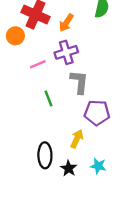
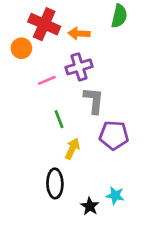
orange arrow: (66, 23) -> (79, 33), turned 60
yellow arrow: (77, 139) -> (72, 149), moved
black star: (69, 168) -> (90, 206), moved

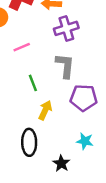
purple cross: (79, 67) -> (66, 28), moved
cyan star: (115, 196) -> (85, 141), moved

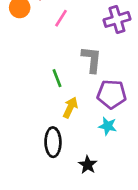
purple cross: (66, 28) -> (117, 19), moved
pink line: (22, 47) -> (61, 18), moved, turned -35
cyan star: (85, 141) -> (108, 126), moved

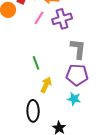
purple cross: (117, 19) -> (62, 19), moved
gray L-shape: (92, 59) -> (78, 49), moved

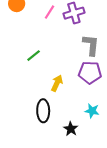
green line: (36, 63) -> (34, 56), moved, turned 72
cyan star: (74, 99) -> (92, 111), moved

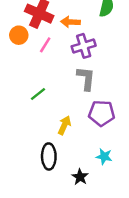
pink line: (50, 12) -> (45, 45), moved
gray L-shape: (91, 45) -> (86, 78), moved

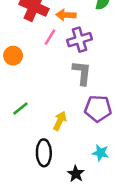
orange circle: (19, 35) -> (13, 56), moved
pink line: (45, 45) -> (50, 37), moved
green line: (38, 94) -> (20, 109), moved

